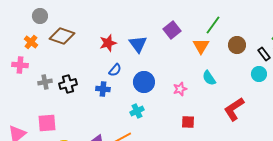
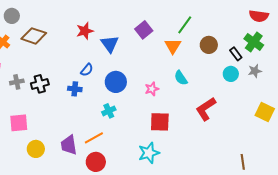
red star: (108, 43) -> (85, 31), moved
red square: (188, 122) -> (160, 122), size x1.5

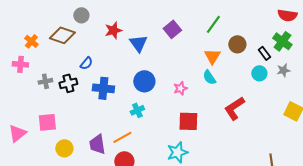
gray circle: (12, 16) -> (81, 15), moved
orange triangle: (173, 46) -> (212, 56), moved
blue semicircle: (87, 70) -> (86, 63), moved
blue cross: (75, 89) -> (103, 88), size x1.5

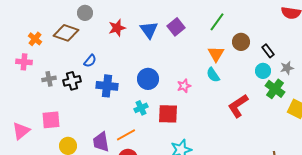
green cross: (282, 41) -> (275, 89), moved
blue triangle: (138, 43) -> (149, 30), moved
red square: (188, 121) -> (168, 114), moved

